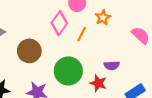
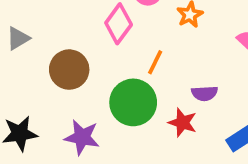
orange line: (82, 34) -> (155, 62), moved

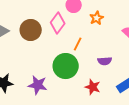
brown circle: (69, 70) -> (31, 30), moved
red star: (183, 123) -> (93, 87), moved

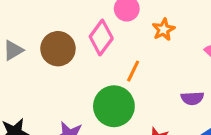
purple semicircle: (105, 61) -> (192, 98), moved

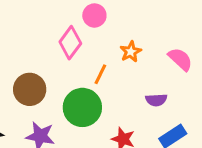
orange star: (164, 29) -> (131, 52), moved
brown circle: (58, 49) -> (30, 89), moved

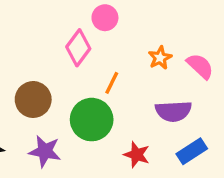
orange star: (131, 52) -> (160, 58), moved
purple semicircle: (156, 100) -> (173, 111), size x1.5

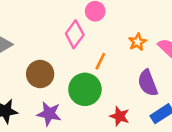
purple semicircle: (173, 111) -> (148, 83), turned 72

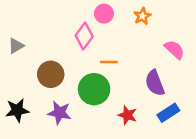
orange star: (137, 42) -> (142, 16), moved
orange line: (100, 61) -> (109, 62), turned 63

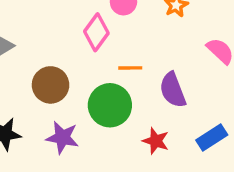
purple semicircle: (155, 83) -> (173, 90), moved

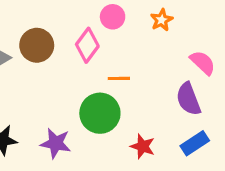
brown circle: (51, 85) -> (37, 45), moved
purple semicircle: (173, 90) -> (188, 99), moved

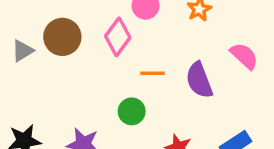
purple semicircle: (188, 99) -> (199, 80), moved
green circle: (100, 113) -> (132, 111), size x0.6

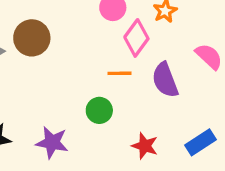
pink diamond: (118, 37) -> (136, 38), moved

